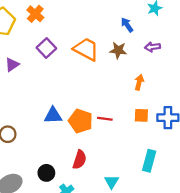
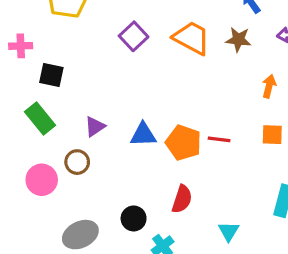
purple triangle: (12, 65) -> (95, 127), moved

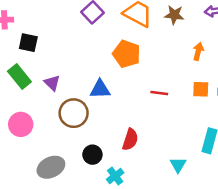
purple triangle: (95, 127) -> (52, 83), moved, turned -42
orange pentagon: (184, 143) -> (126, 54), moved
brown circle: (77, 162) -> (74, 113), moved, size x1.5
cyan triangle: (229, 231) -> (178, 165), moved

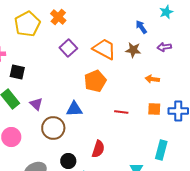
orange arrow: (198, 51) -> (152, 79), turned -96
orange pentagon: (126, 54) -> (95, 81), turned 30

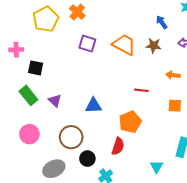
purple square: (68, 48) -> (87, 44), turned -30
orange pentagon: (95, 81) -> (130, 122), moved
red line: (121, 112) -> (141, 90), moved
brown circle: (53, 128) -> (71, 137), moved

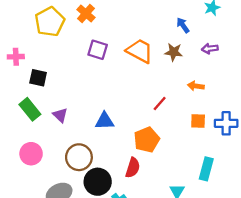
red line: (141, 90) -> (160, 103), turned -56
black circle: (87, 159) -> (98, 182), size x1.5

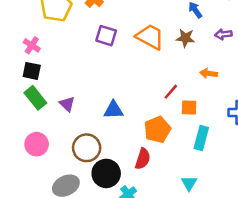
pink cross: (16, 57) -> (32, 45), moved, turned 35
black square: (38, 78) -> (32, 71), moved
orange square: (198, 121) -> (189, 108), moved
cyan rectangle: (206, 169) -> (201, 138), moved

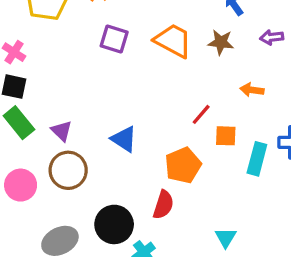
blue triangle: (113, 110) -> (124, 139), turned 35
cyan rectangle: (201, 138) -> (257, 159), moved
brown circle: (87, 148) -> (68, 170), moved

